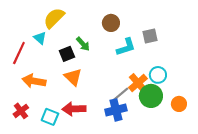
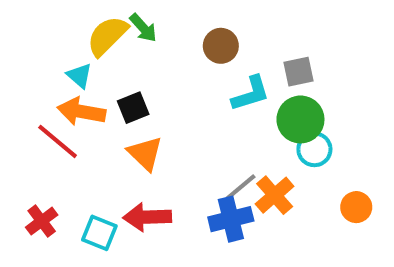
green arrow: (83, 44) -> (143, 28), moved
red line: (19, 53) -> (58, 141), moved, turned -75
orange arrow: (34, 81) -> (81, 112), moved
orange cross: (138, 83) -> (275, 195), moved
green circle: (151, 96) -> (300, 119), moved

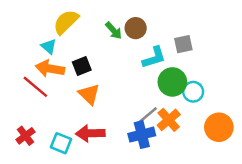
green arrow: (143, 28) -> (114, 31), moved
green circle: (300, 119) -> (172, 82), moved
orange circle: (356, 207) -> (219, 127), size x1.5

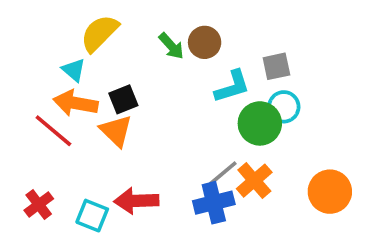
cyan circle: (193, 92) -> (284, 107), moved
orange triangle: (89, 94) -> (116, 131), moved

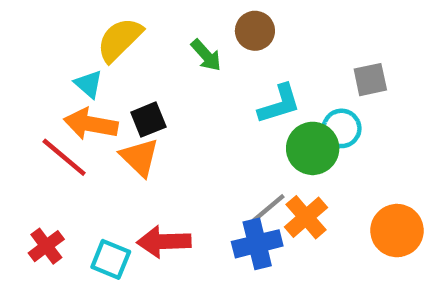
brown circle: (205, 42) -> (255, 31), moved
gray square: (276, 66) -> (370, 80), moved

